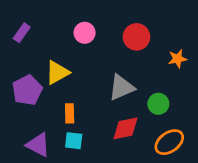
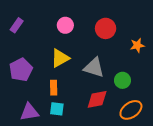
yellow triangle: (57, 72) -> (60, 58), moved
gray triangle: (121, 87) -> (94, 68), turned 40
purple triangle: (38, 145) -> (29, 112), turned -36

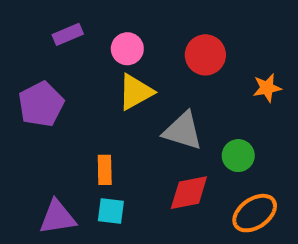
purple rectangle: (17, 25) -> (68, 34), moved, turned 32
yellow triangle: (60, 58) -> (136, 92), moved
purple pentagon: (21, 70) -> (41, 104), moved

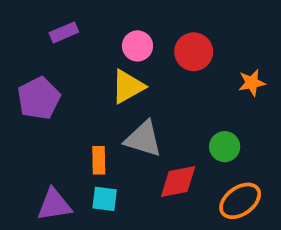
pink circle: (127, 49) -> (137, 46), moved
gray triangle: (183, 131) -> (143, 139), moved

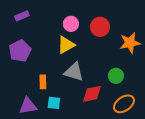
purple rectangle: (64, 32) -> (22, 16), moved
orange star: (252, 83) -> (130, 43), size x1.5
orange rectangle: (99, 160) -> (43, 82), moved

